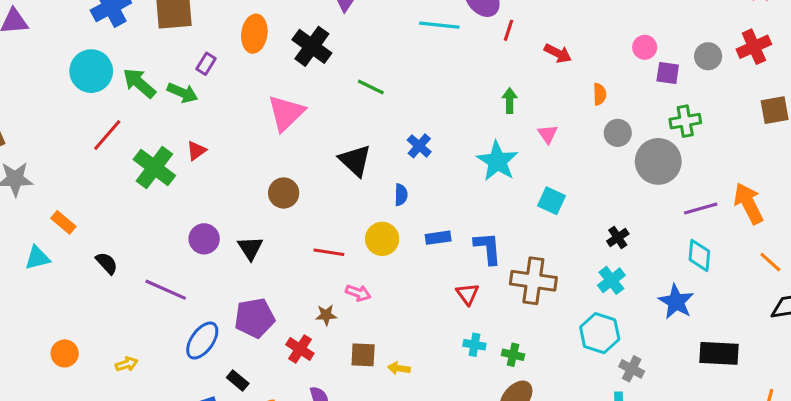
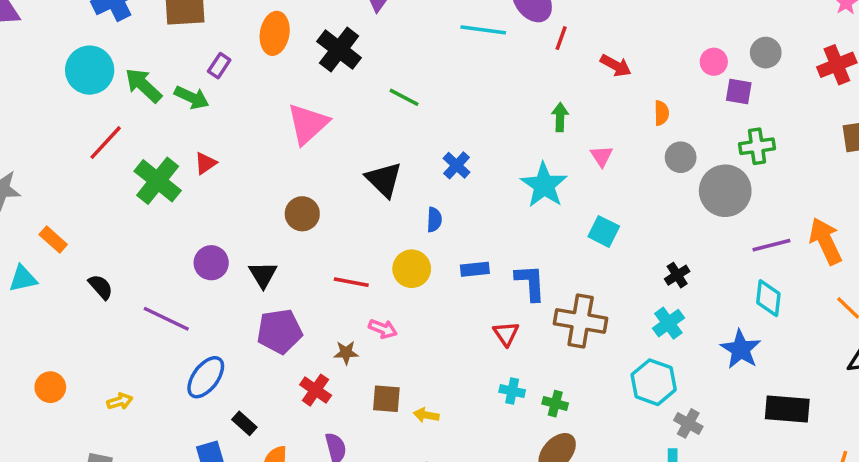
gray circle: (708, 56) -> (766, 53), moved
purple pentagon: (255, 318) -> (280, 331), moved

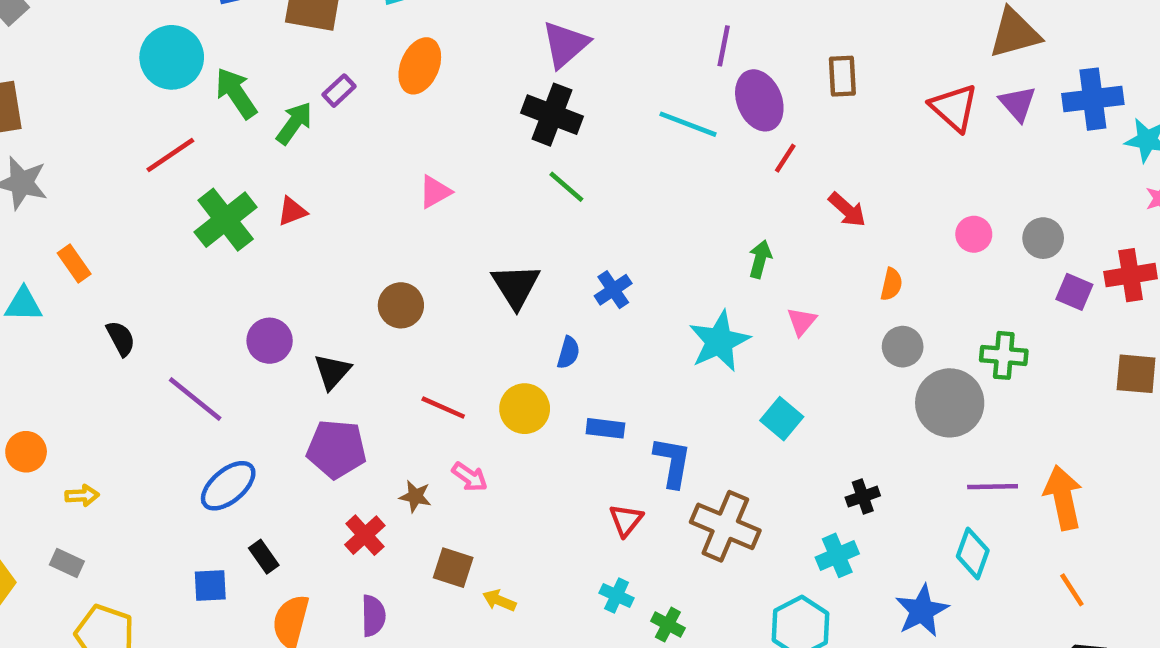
black cross: (339, 50) -> (552, 115), moved, turned -30
purple square: (739, 91) -> (1074, 292), moved
green arrow: (192, 97) -> (294, 123), turned -92
pink triangle: (308, 124) -> (435, 192), size x0.6
yellow arrow: (120, 401) -> (82, 496), moved

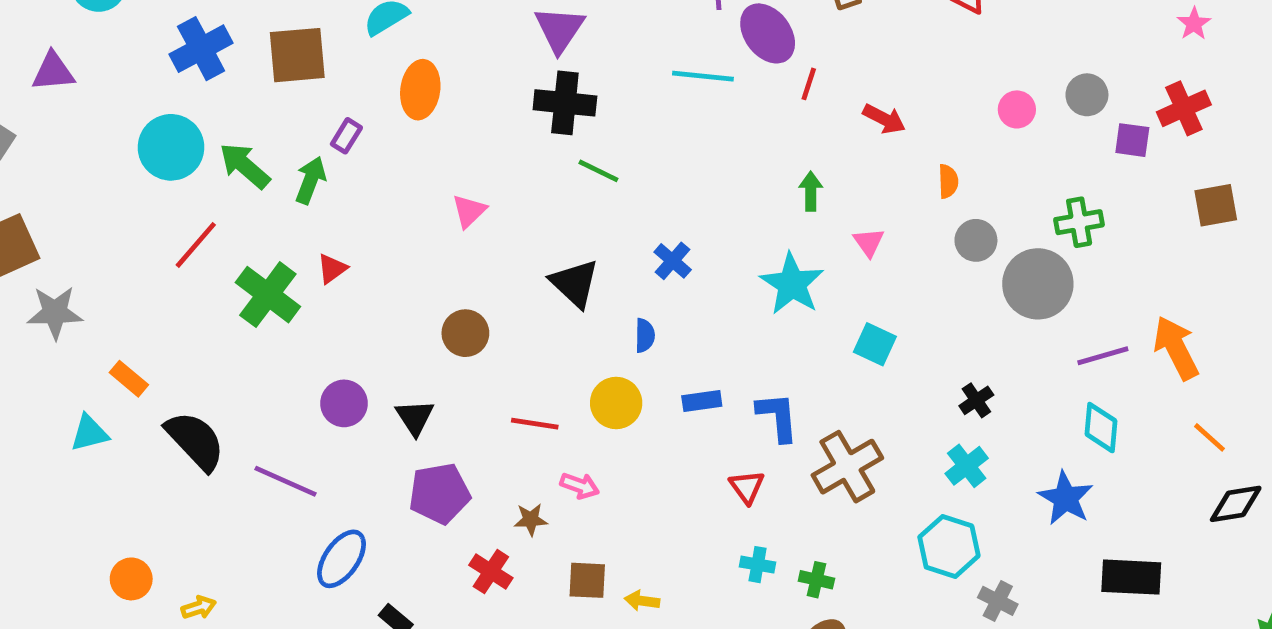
black semicircle: (121, 338) -> (195, 441), size x1.8
brown cross: (725, 526) -> (847, 467), turned -38

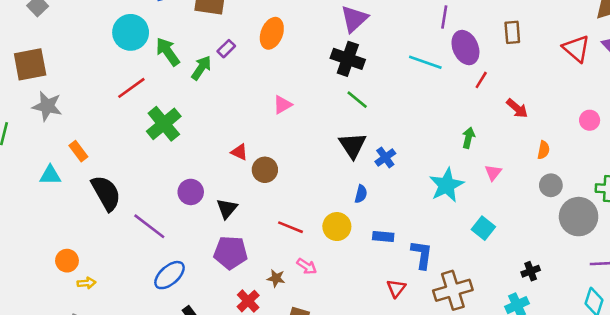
red triangle: (332, 269) -> (239, 152), moved, turned 48
black triangle: (575, 283) -> (353, 145), moved
orange circle: (131, 579) -> (67, 261), moved

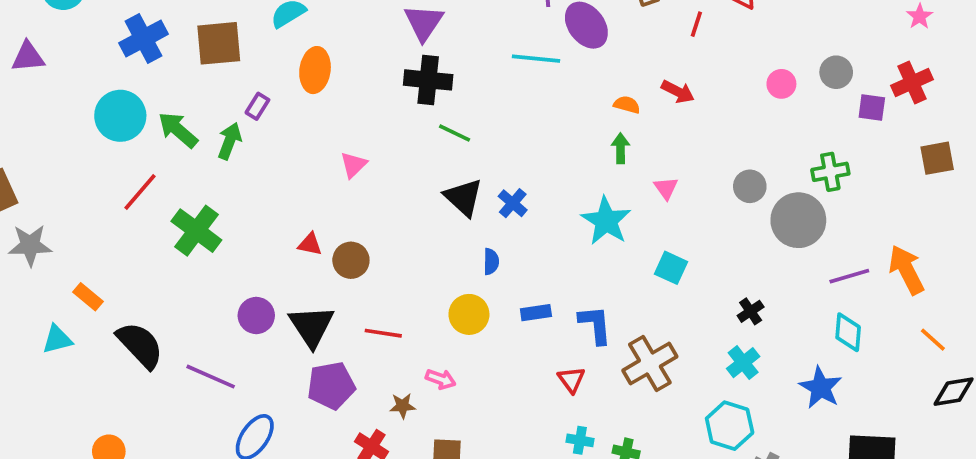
red line: (481, 80) -> (696, 24), moved
orange semicircle: (543, 150) -> (627, 105), moved, turned -72
black triangle: (227, 208) -> (312, 326), size x1.5
red line: (291, 227) -> (383, 333), moved

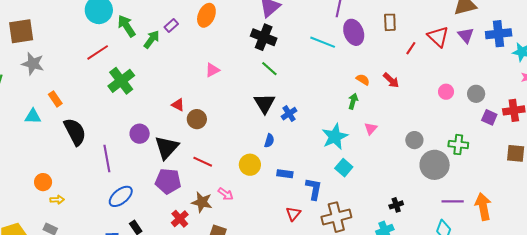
cyan square: (671, 268) -> (344, 168), moved
purple line: (211, 377) -> (107, 159), turned 40
brown star: (402, 406) -> (202, 202), size x1.5

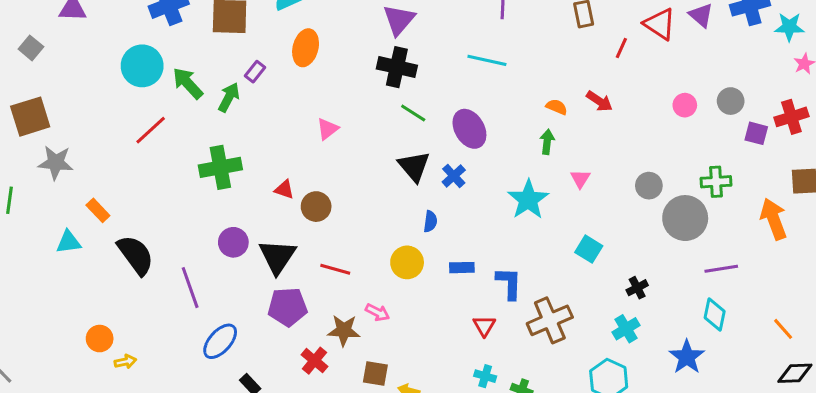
purple ellipse: (354, 32) -> (469, 129), moved
green cross: (121, 81) -> (220, 167), moved, turned 36
cyan square: (344, 168) -> (589, 249), moved
orange arrow: (483, 207) -> (774, 219), moved

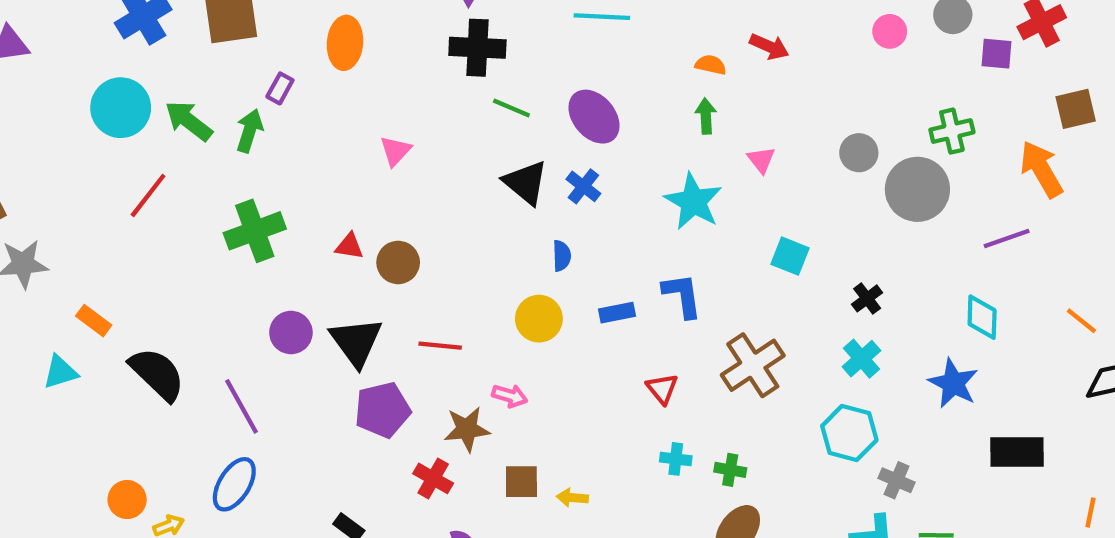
purple line: (721, 269) -> (1007, 239), moved
blue L-shape: (509, 283) -> (682, 295), moved
blue ellipse: (220, 341) -> (234, 484), moved

